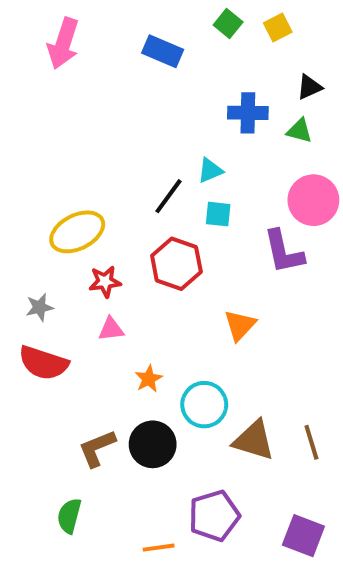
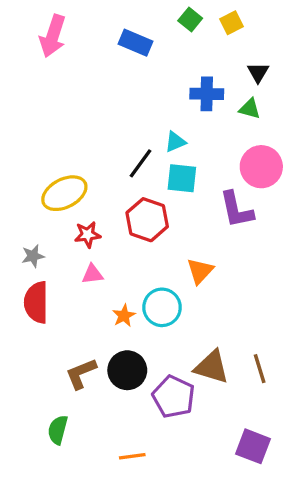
black triangle: (309, 87) -> (258, 72), turned -35
cyan square: (218, 214) -> (182, 178), size x1.4
red semicircle: (43, 363) -> (36, 302), turned 72
cyan circle: (204, 405) -> (162, 307), moved
purple pentagon: (214, 516) -> (174, 397), moved, turned -30

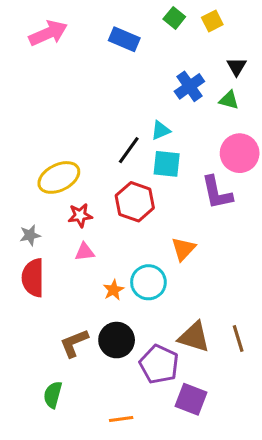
pink arrow: (53, 36) -> (48, 33), turned -132
blue cross: (207, 94) -> (189, 86), turned -36
purple square: (253, 446) -> (191, 399), moved

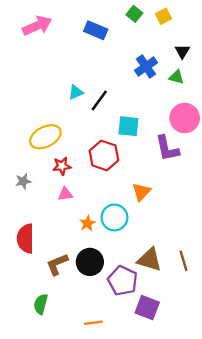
cyan triangle: (161, 130) -> (76, 92), moved
black line: (129, 150) -> (99, 100), moved
red semicircle: (33, 278) -> (26, 239), moved

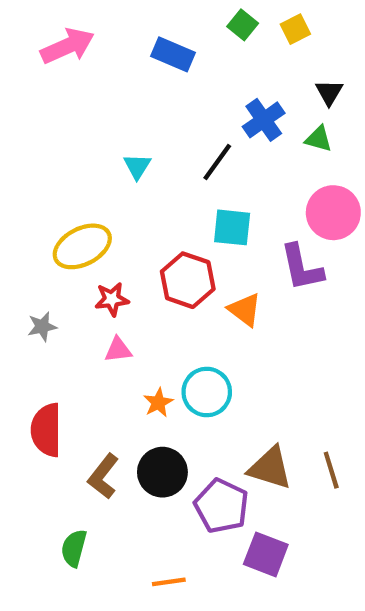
cyan triangle: (76, 92) -> (137, 166), turned -35
black line: (99, 100) -> (217, 162), moved
orange triangle: (141, 192) -> (245, 310), moved, turned -36
brown L-shape: (57, 264) -> (103, 476), turned -30

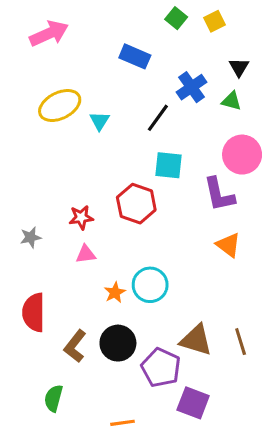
blue rectangle: (173, 54) -> (135, 56), moved
yellow ellipse: (82, 246) -> (60, 106), moved
orange triangle: (245, 310) -> (228, 245), moved

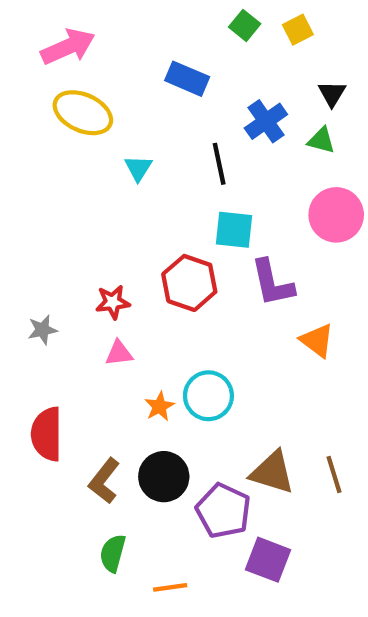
yellow ellipse: (60, 106) -> (83, 113), moved, turned 51
black line: (158, 118) -> (219, 164), turned -48
purple L-shape: (219, 194) -> (272, 283), moved
green semicircle: (54, 398) -> (113, 553), moved

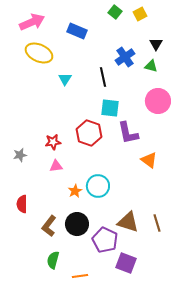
blue rectangle: (187, 79) -> (77, 31), moved
red semicircle: (47, 434) -> (22, 204), size x0.7

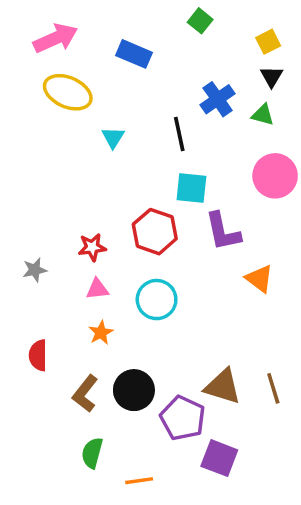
yellow square: (140, 14) -> (268, 42), moved
cyan circle: (98, 186) -> (157, 300), moved
orange star: (75, 191) -> (101, 333), moved

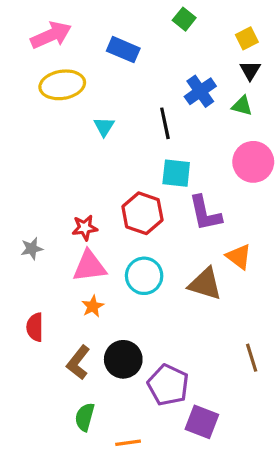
yellow ellipse: (68, 92) -> (62, 85), turned -33
pink triangle: (97, 289) -> (90, 266), size x1.6
brown triangle: (223, 387) -> (205, 284), moved

